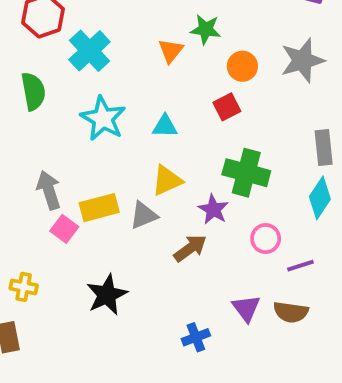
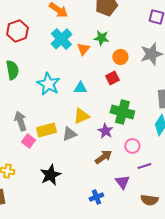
cyan cross: (89, 51) -> (61, 39), moved
brown arrow: (190, 248) -> (103, 157), moved
purple line: (300, 266) -> (144, 166), moved
brown semicircle: (291, 312) -> (149, 200), moved

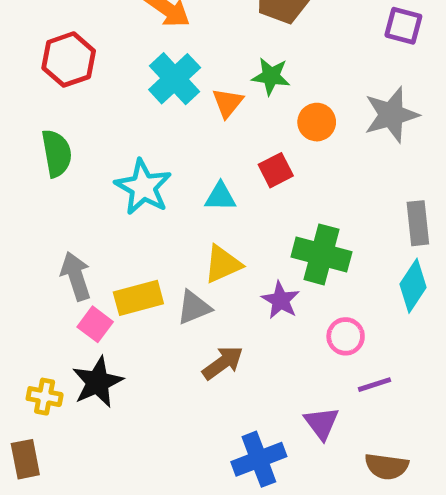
red square: (112, 78) -> (276, 170), moved
brown arrow: (103, 157) -> (223, 363), moved
black star: (50, 175) -> (98, 382), moved
blue cross: (96, 197) -> (259, 459), size x1.5

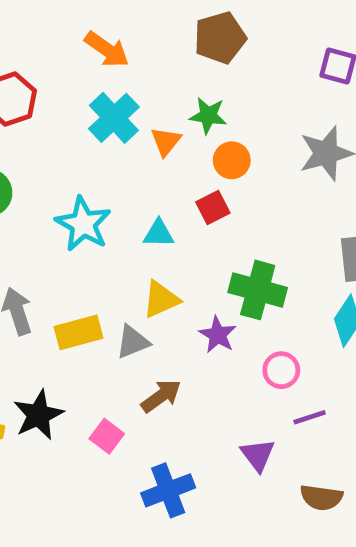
orange circle: (317, 122) -> (232, 160), moved
pink square: (95, 324) -> (107, 436), moved
blue cross: (259, 459) -> (168, 490), moved

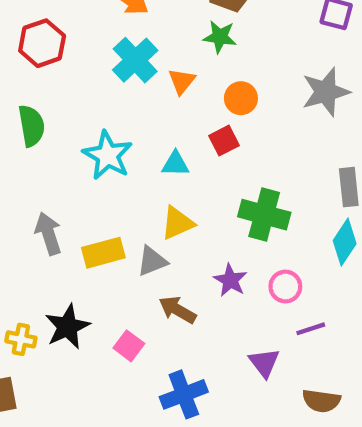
green star: (208, 116) -> (220, 37), moved
purple star: (218, 335) -> (230, 280), moved
brown arrow: (161, 396) -> (177, 310), turned -114

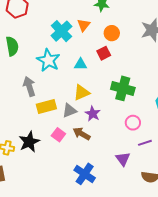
cyan cross: (135, 60) -> (61, 31), moved
gray arrow: (48, 234) -> (29, 86), moved
purple star: (230, 280) -> (93, 114), moved
pink square: (129, 346) -> (58, 135), moved
blue cross: (184, 394) -> (85, 174), turned -35

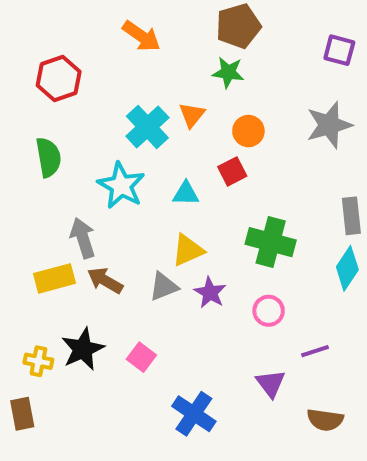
yellow rectangle: (46, 107) -> (55, 278), moved
pink circle: (133, 123) -> (269, 311), moved
brown arrow: (82, 134) -> (105, 280), moved
pink square: (58, 135) -> (141, 357), moved

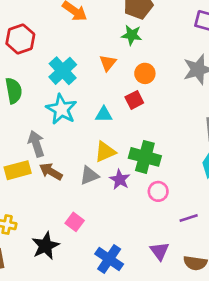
cyan cross: (147, 127) -> (63, 71), moved
green cross: (271, 242) -> (145, 157), moved
black star: (83, 349) -> (45, 246), moved
purple triangle: (271, 383) -> (159, 251), moved

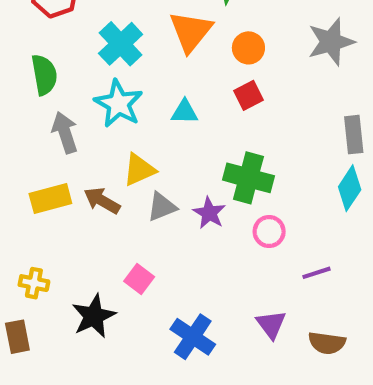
orange triangle: (108, 63) -> (191, 31), size x1.6
red square: (134, 100) -> (248, 95), moved
gray arrow: (36, 144) -> (65, 133), moved
yellow triangle: (105, 152) -> (139, 170), moved

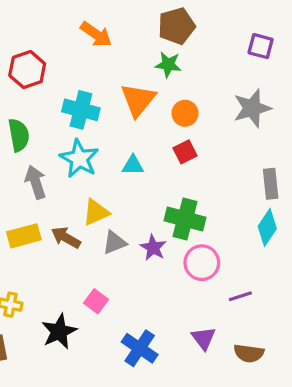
cyan cross: (121, 44) -> (81, 110), turned -33
pink circle: (269, 232) -> (202, 263), size x1.4

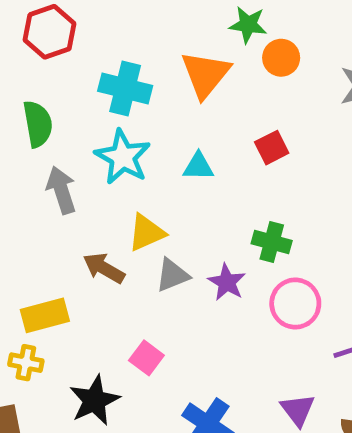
orange circle: (185, 113) -> (281, 58), moved
green cross: (185, 219) -> (272, 242), size x0.7
yellow rectangle: (24, 236) -> (45, 315), moved

